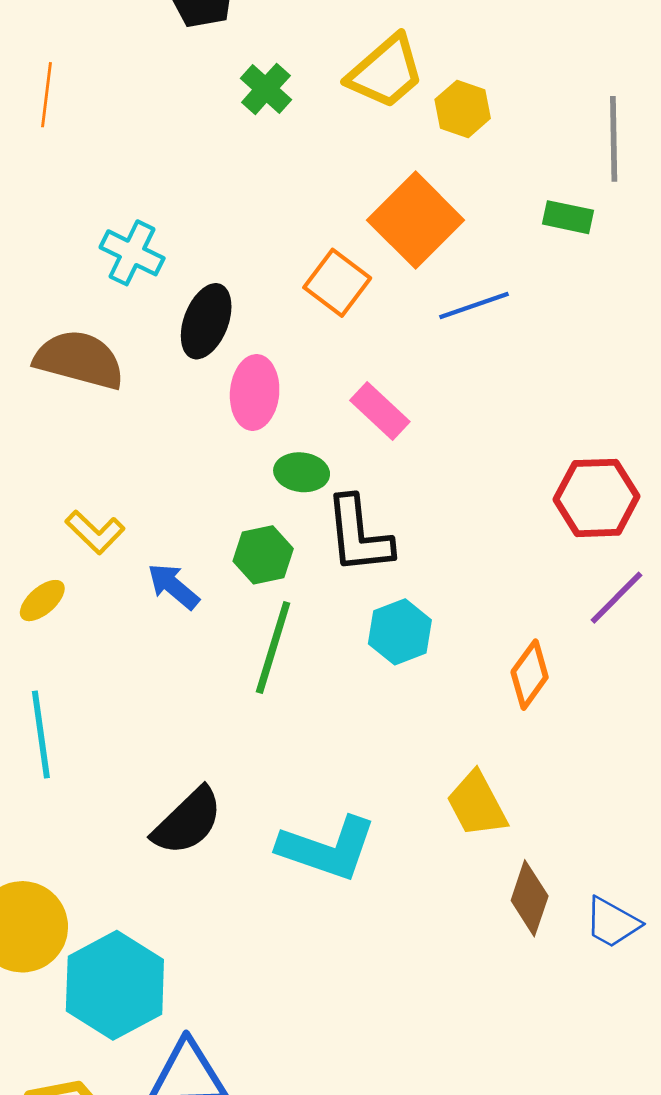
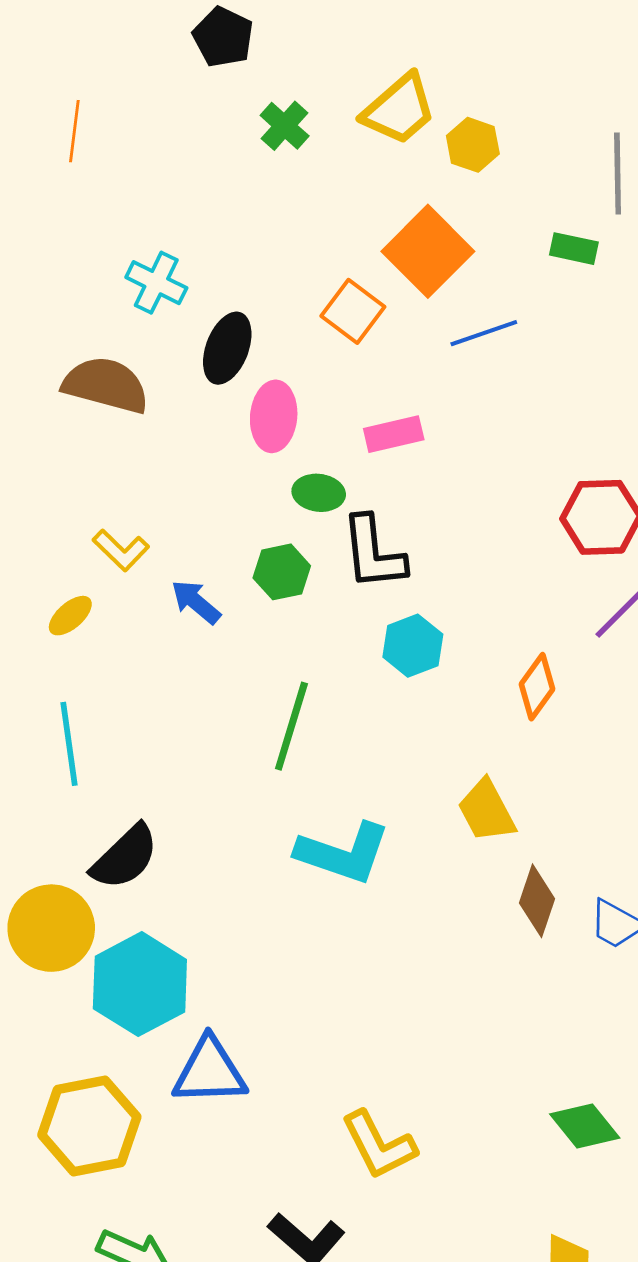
pink rectangle: (380, 411) -> (394, 434), turned -56
green line: (273, 648) -> (291, 726), moved
black semicircle: (188, 821) -> (125, 857), moved

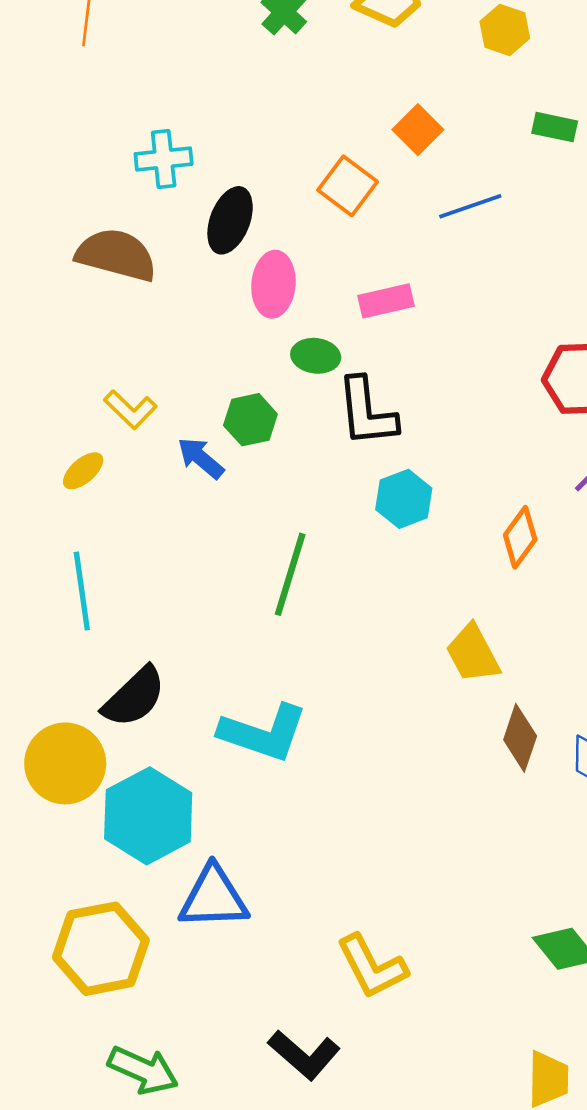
yellow hexagon: (473, 145) -> (505, 30), moved
orange square: (428, 251) -> (418, 130), size x0.6
cyan cross: (156, 283) -> (164, 159), turned -32
green hexagon: (282, 572) -> (250, 420), moved
cyan L-shape: (343, 853) -> (263, 733), moved

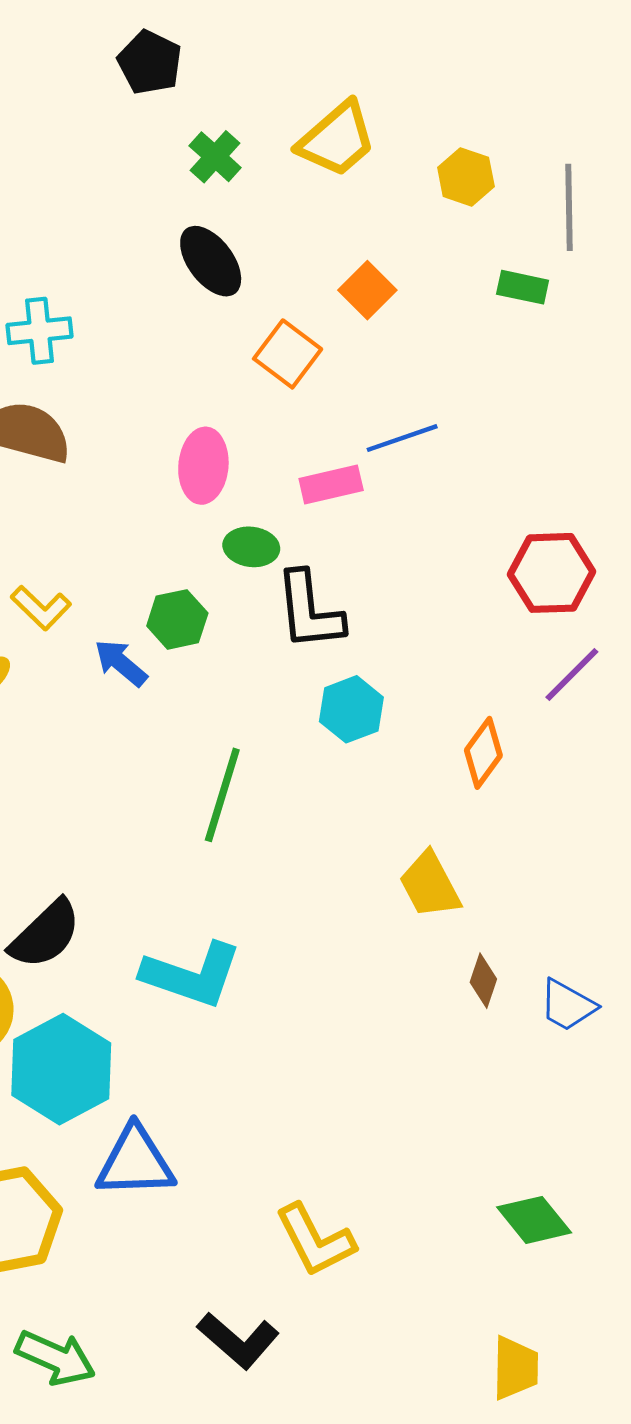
cyan cross: (164, 159) -> (39, 331), moved
blue line: (470, 206) -> (402, 438), moved
black ellipse: (230, 220) -> (211, 261), moved, turned -58
brown diamond: (520, 738) -> (483, 981), size x0.7

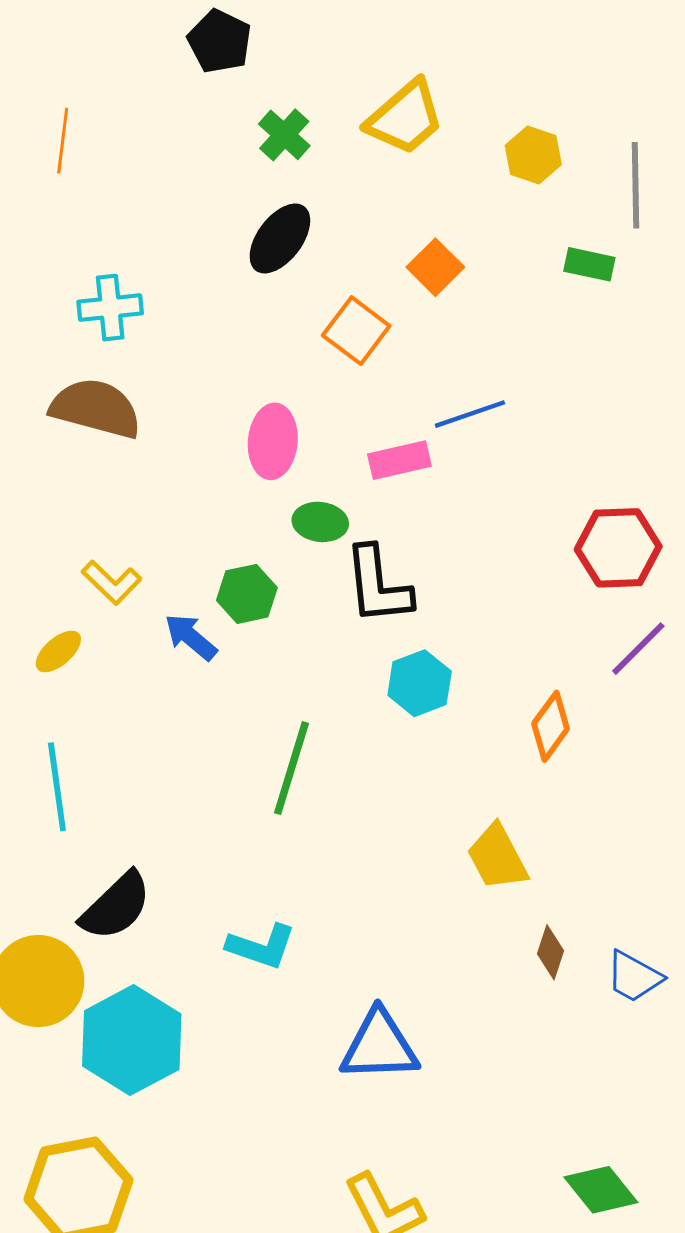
black ellipse: (211, 261) -> (280, 238), turned 74
cyan L-shape: (192, 975) -> (261, 947), size x0.7
blue triangle: (135, 1162) -> (379, 1046), moved

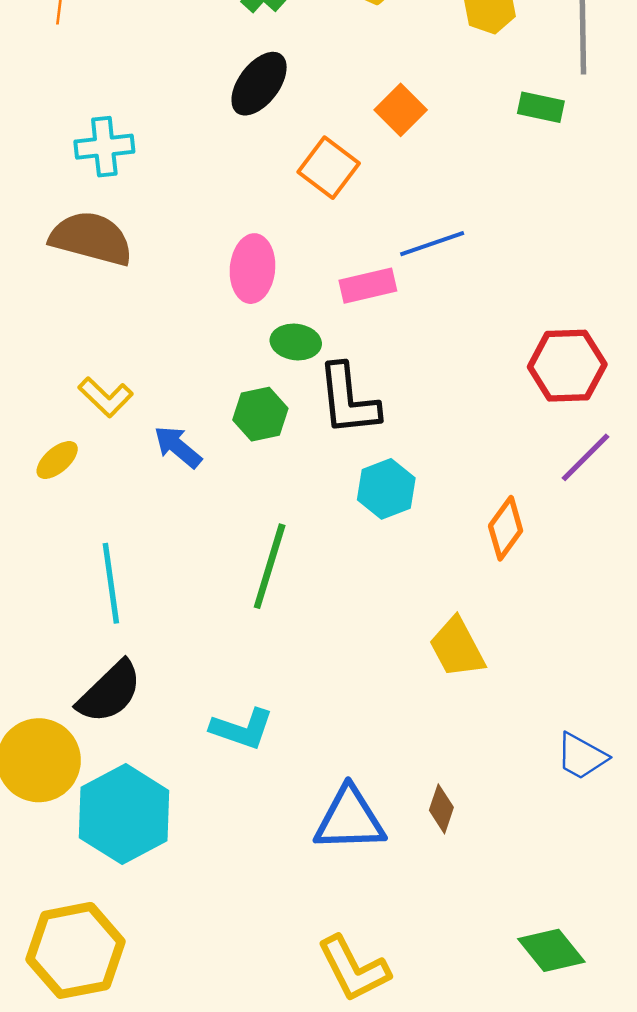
green hexagon: (247, 594) -> (260, 414), moved
cyan line: (57, 787) -> (111, 583), moved
brown diamond: (551, 952) -> (441, 809), moved

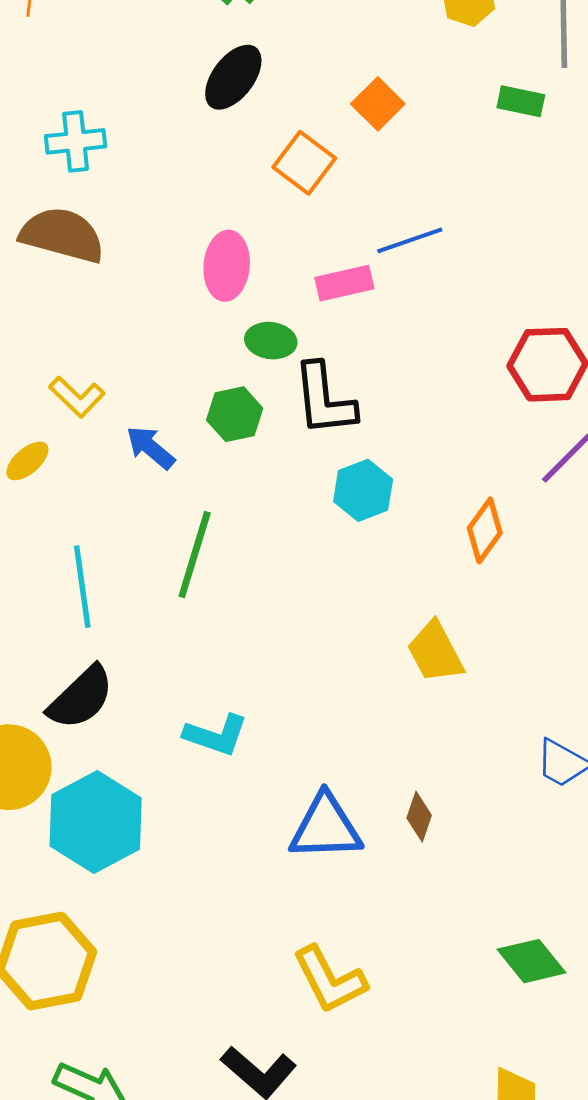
green line: (270, 566) -> (195, 555), moved

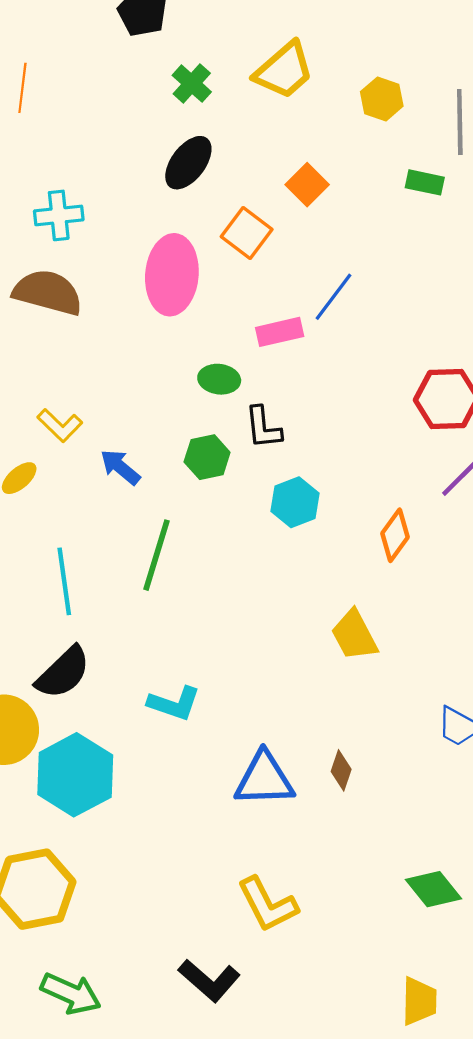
blue line: (410, 240) -> (333, 297), turned -34
pink ellipse: (227, 266) -> (172, 275), moved, size x1.4
black L-shape: (324, 399) -> (263, 428), size x0.7
green hexagon: (235, 414) -> (207, 457), moved

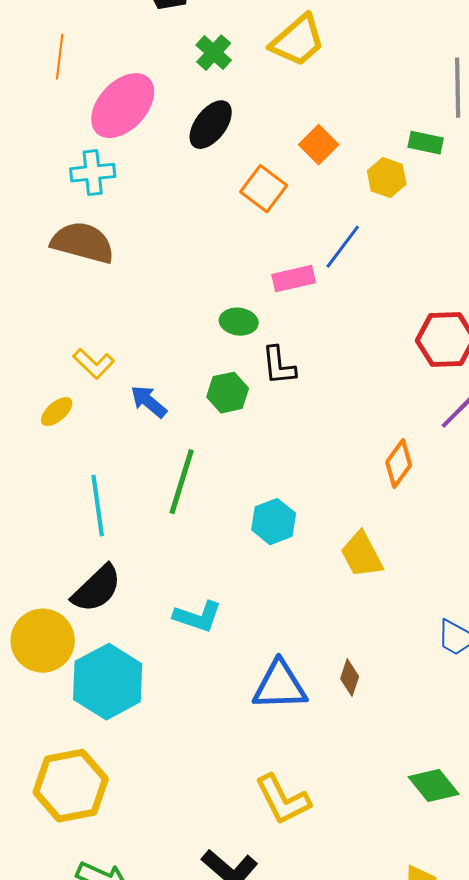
yellow hexagon: (382, 99) -> (387, 178), moved
pink ellipse: (172, 275) -> (123, 106), moved, turned 38
cyan hexagon: (295, 502) -> (274, 522), moved

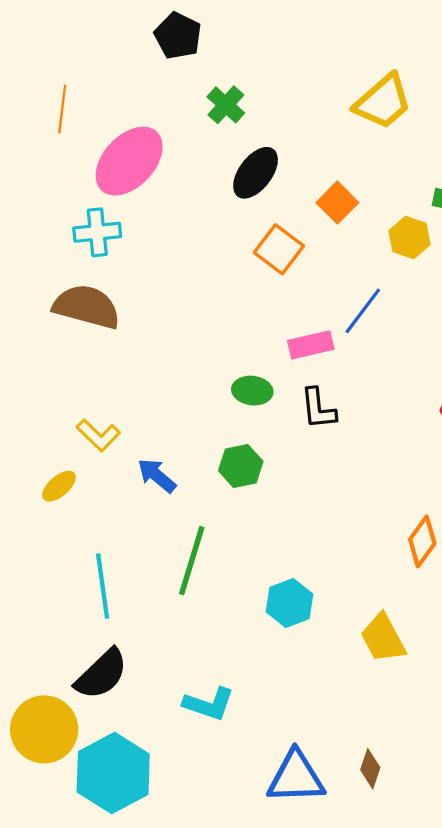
yellow trapezoid: (298, 41) -> (383, 102), moved
black ellipse: (211, 125) -> (256, 173), moved
black L-shape: (279, 366) -> (318, 409), moved

